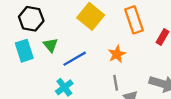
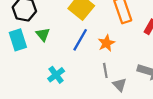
blue line: (75, 59) -> (80, 40), moved, turned -30

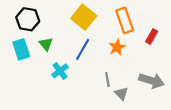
orange star: (106, 43) -> (117, 47), moved
cyan cross: (56, 75) -> (60, 71), moved

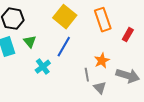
orange star: (117, 47) -> (102, 61), moved

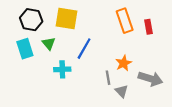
yellow square: (65, 17) -> (66, 18), moved, turned -30
red rectangle: (128, 35) -> (148, 27), moved, turned -40
cyan cross: (43, 67) -> (62, 69), turned 35

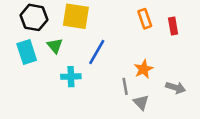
orange rectangle: (125, 21) -> (145, 19), size x0.7
gray arrow: (151, 79) -> (176, 88), size x0.7

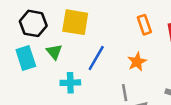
orange star: (144, 69) -> (137, 62), moved

